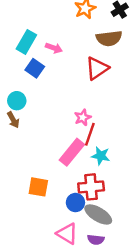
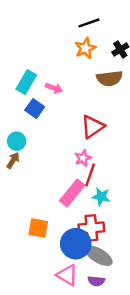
red triangle: (97, 68) -> (93, 127), moved
brown arrow: (13, 120) -> (13, 160), turned -119
blue circle: (75, 203) -> (76, 244), size x1.6

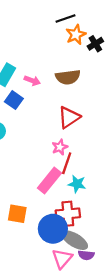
orange star: (85, 48) -> (76, 35), moved
brown semicircle: (109, 78) -> (68, 77), moved
pink triangle: (67, 275) -> (62, 259), moved, turned 40
purple semicircle: (96, 281) -> (86, 255), moved

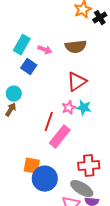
red line: (67, 163) -> (49, 122), moved
cyan star: (77, 184) -> (84, 108), moved
red cross: (68, 214) -> (89, 166), moved
blue circle: (53, 229) -> (45, 179), moved

